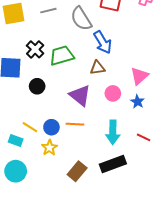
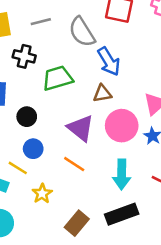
black cross: (35, 49) -> (24, 56), moved, turned -30
pink circle: (113, 93) -> (122, 126), size x1.6
orange line: (75, 124) -> (74, 164), turned 30
blue circle: (51, 127) -> (33, 149), moved

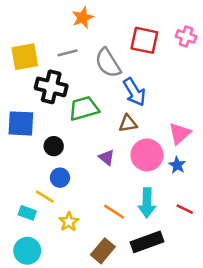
black cross: (24, 56) -> (51, 87), size x1.4
purple triangle: (81, 128) -> (107, 157), size x0.6
orange line: (74, 164) -> (114, 212), moved

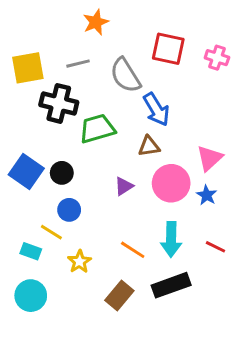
pink cross: (186, 36) -> (217, 58), moved
blue square: (21, 123) -> (26, 171), moved, turned 32
purple triangle: (107, 157) -> (124, 186), turned 48

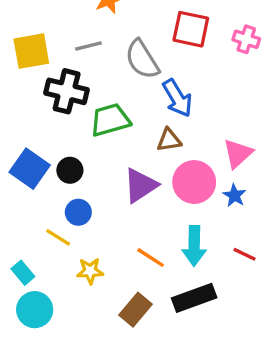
purple triangle: (124, 186) -> (140, 185), size x1.6
cyan rectangle: (31, 251) -> (23, 273), moved, turned 30
yellow star: (79, 262) -> (90, 271), turned 30

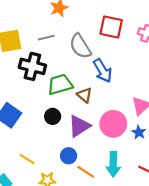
brown triangle: (169, 140) -> (85, 95), moved, turned 49
black circle: (70, 170) -> (53, 116), moved
blue circle: (78, 212) -> (69, 156), moved

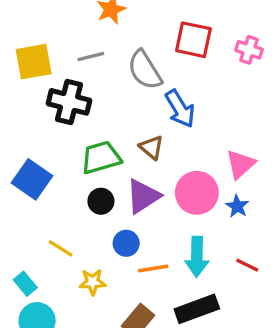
green trapezoid: (60, 84) -> (101, 157), moved
black circle: (53, 116) -> (101, 201), moved
orange line: (86, 172) -> (153, 269), turned -42

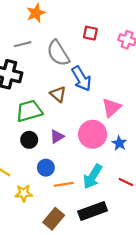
red square: (193, 40) -> (90, 33), size x0.6
brown triangle: (151, 147) -> (58, 94), moved
pink triangle: (241, 164) -> (111, 108), moved
purple triangle: (143, 196) -> (57, 136), size x0.6
cyan arrow: (197, 257) -> (93, 177), turned 30

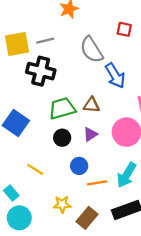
gray line: (23, 44) -> (45, 41), moved
brown triangle: (58, 94) -> (92, 105), moved, turned -36
yellow star: (24, 193) -> (62, 204), moved

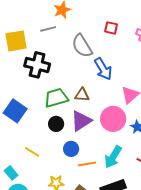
gray line: (45, 41) -> (48, 29), moved
purple triangle: (90, 134) -> (81, 121), size x1.6

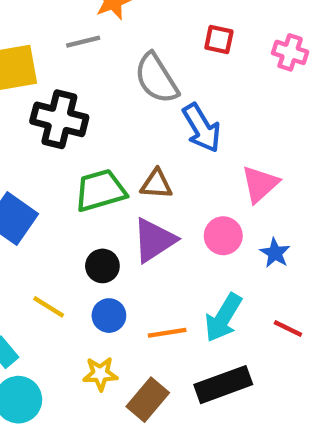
pink circle: (113, 119) -> (223, 236), size x0.7
black circle: (56, 124) -> (102, 266), moved
blue circle: (71, 149) -> (109, 316), moved

